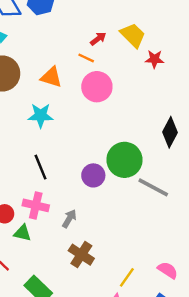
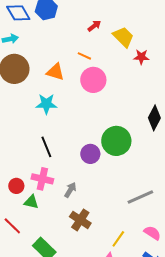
red arrow: (98, 39) -> (94, 26), moved
gray line: (153, 187) -> (140, 197), moved, turned -52

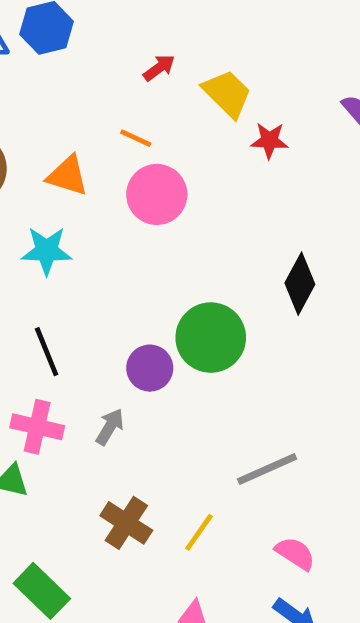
gray arrow: (70, 190) -> (110, 427), moved
yellow line: (118, 239) -> (199, 532), moved

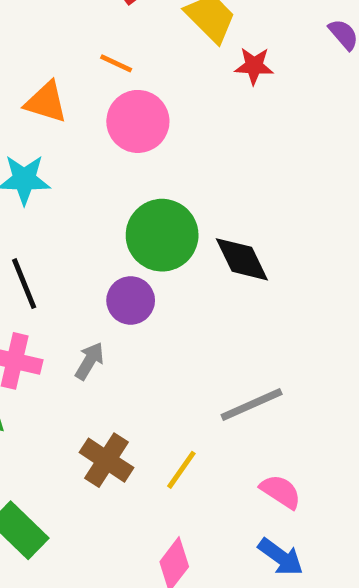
black diamond: (300, 284) -> (242, 259), moved, turned -54
green circle: (211, 338) -> (162, 235), moved

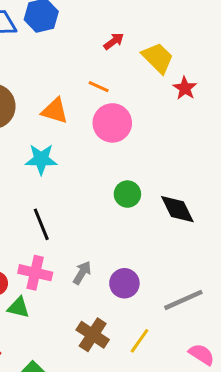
red star: (254, 66) -> (185, 88), turned 30
green circle: (162, 235) -> (127, 194), size x0.6
purple circle: (131, 300) -> (124, 283), moved

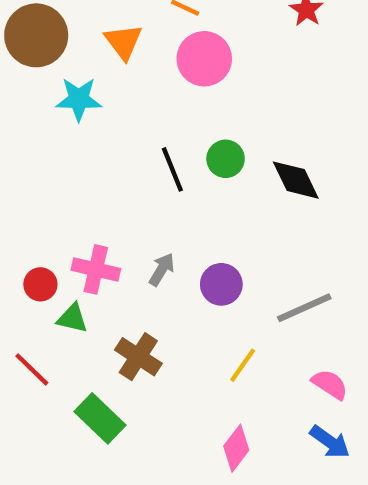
orange triangle: (55, 111) -> (123, 42), turned 36
cyan star: (41, 159) -> (79, 99), moved
black line: (41, 224) -> (172, 169), moved
brown cross: (93, 335) -> (138, 357), moved

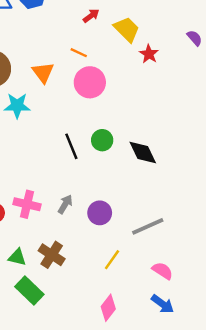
green triangle: (72, 318) -> (17, 257), moved

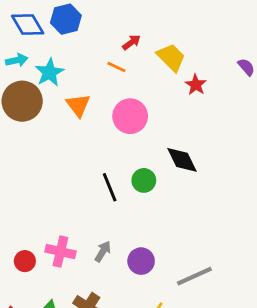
orange line: (79, 53) -> (116, 67), moved
cyan star: (17, 106) -> (49, 72), moved, turned -30
black diamond: (143, 153) -> (182, 160), moved

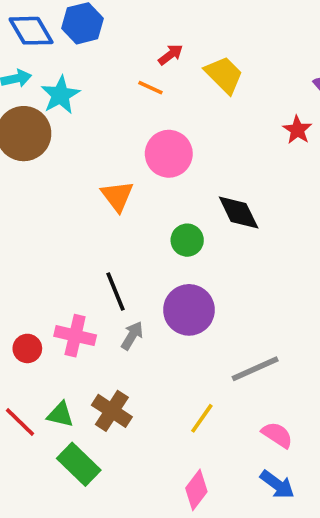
red star: (196, 85) -> (297, 130), moved
orange triangle: (78, 105) -> (117, 196), moved
black line: (110, 187) -> (116, 292), moved
purple circle: (141, 261) -> (189, 310), moved, size x1.4

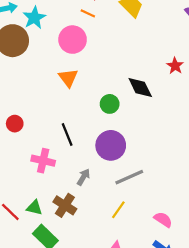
red star: (297, 130) -> (175, 66), moved
pink circle: (169, 154) -> (73, 40), moved
gray arrow: (132, 336) -> (83, 177), moved
red circle: (27, 348) -> (15, 124), moved
gray line: (255, 369) -> (129, 177), moved

